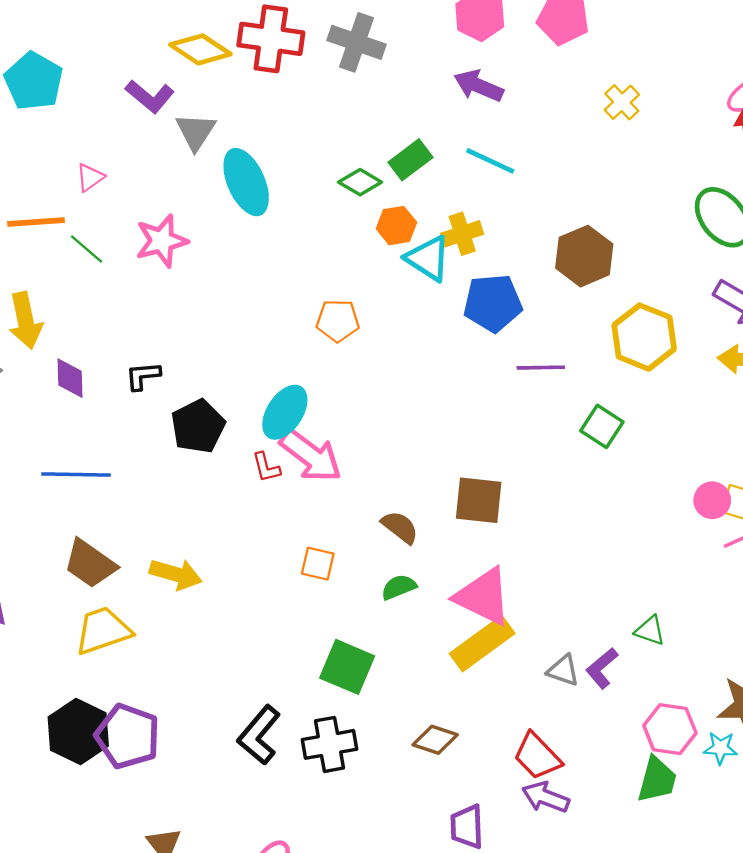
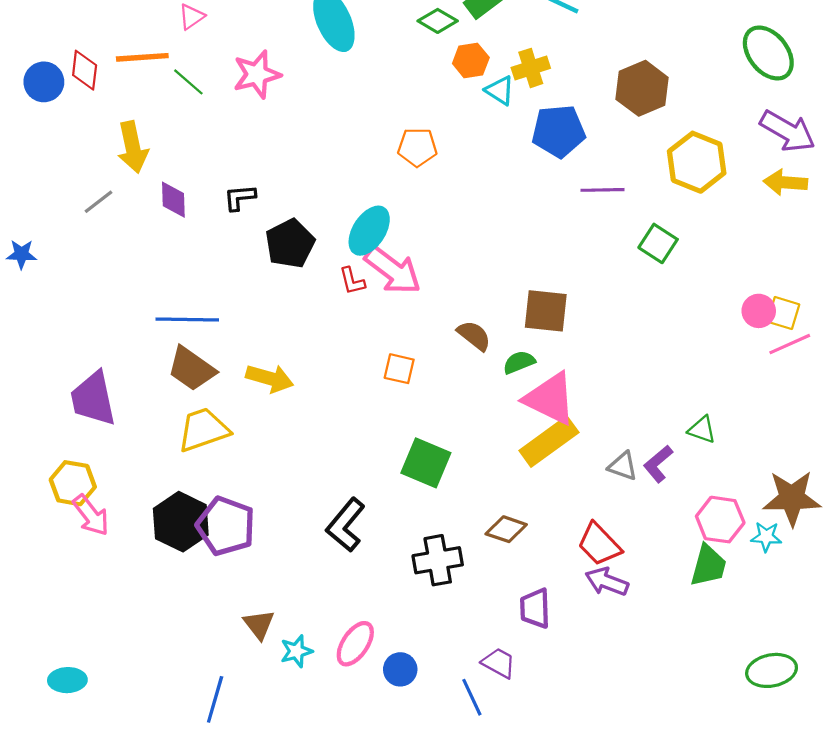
cyan triangle: (428, 258) -> (500, 90), size x0.7
blue line: (76, 474) -> (187, 319), moved
green semicircle: (399, 587) -> (519, 362), moved
black cross: (329, 744) -> (438, 560), moved

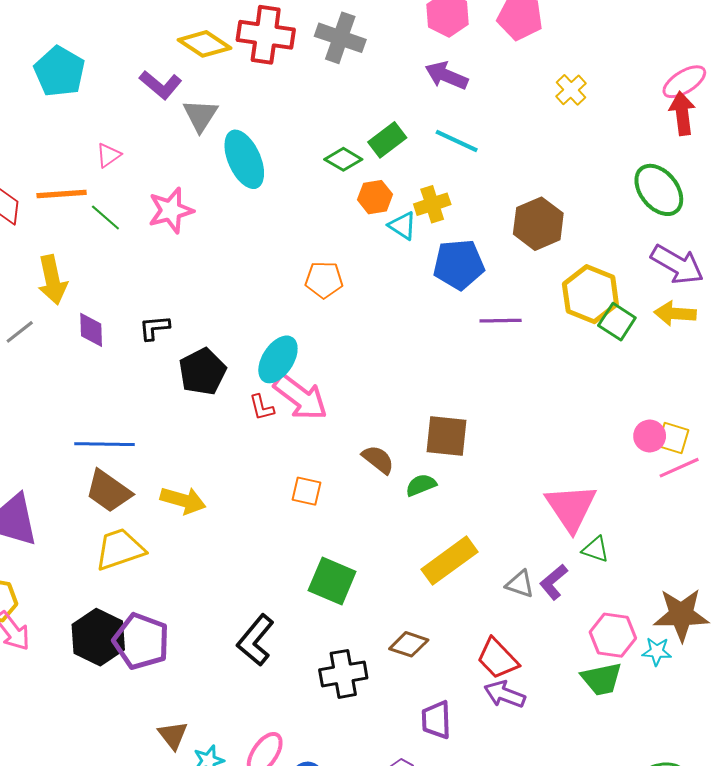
green square: (658, 243) -> (617, 322), moved
pink triangle: (550, 399) -> (571, 507), moved, turned 30
green trapezoid: (708, 566) -> (602, 679), turned 63

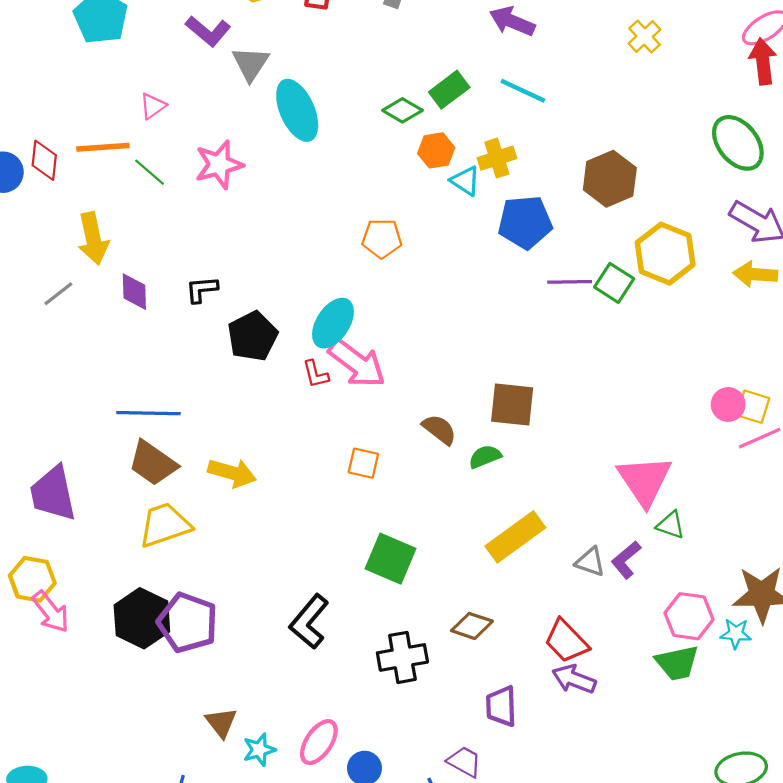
green square: (617, 322) -> (614, 283), moved

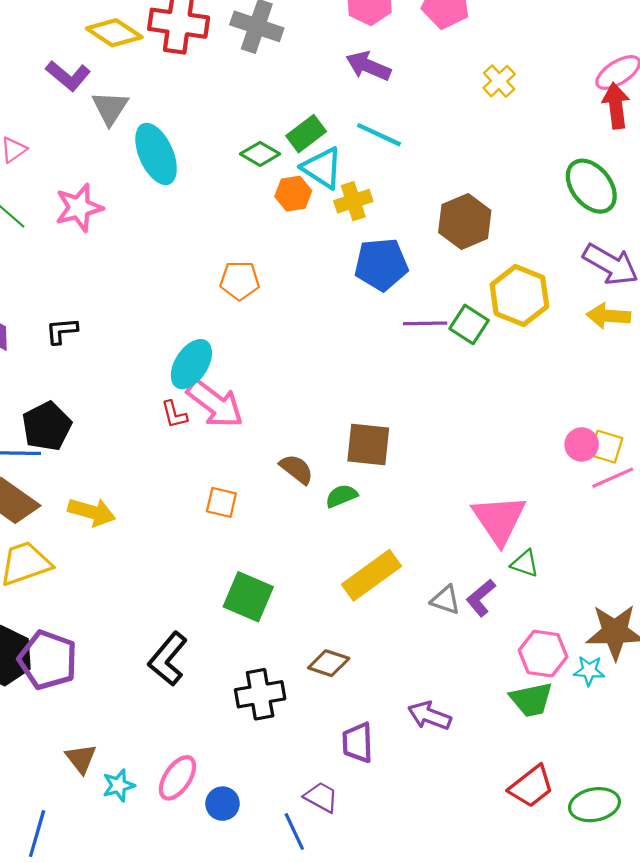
cyan triangle: (465, 181) -> (322, 168), moved, size x1.4
black pentagon: (253, 336) -> (47, 426), moved
red trapezoid: (566, 641) -> (531, 786), moved, turned -84

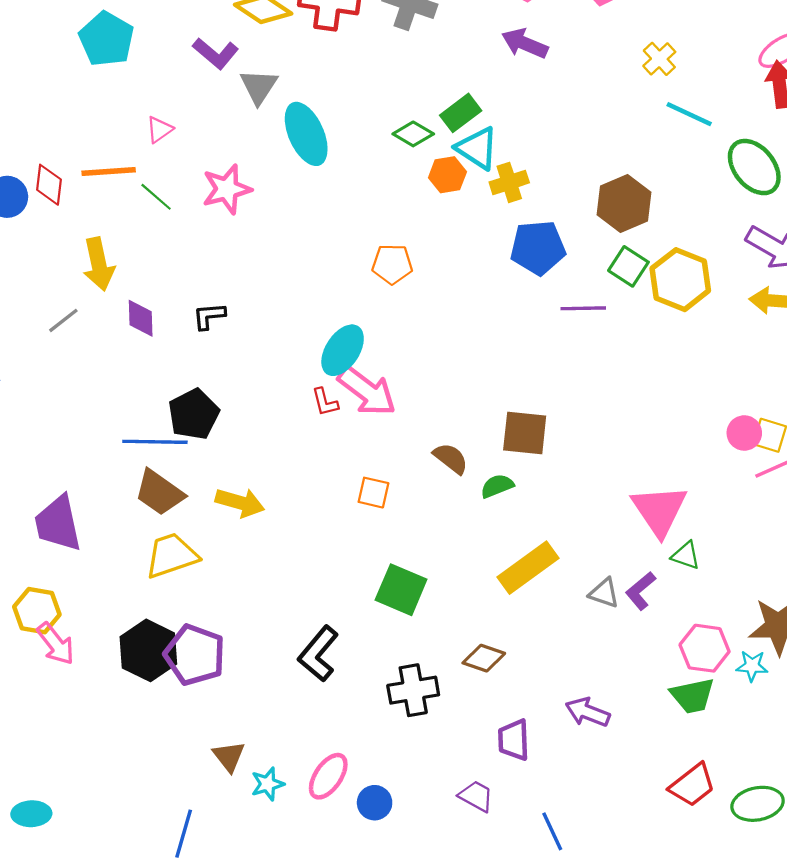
cyan line: (379, 135) -> (689, 114), moved
green square: (469, 324) -> (628, 266), moved
blue line: (294, 831) -> (552, 831), moved

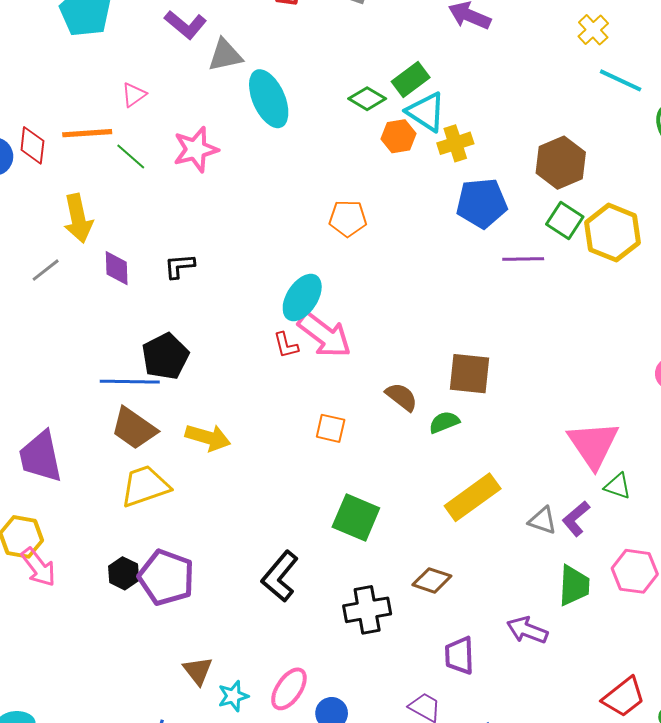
gray triangle: (259, 86) -> (225, 55), turned 45
black hexagon: (148, 650) -> (124, 573), size x0.6
green trapezoid: (692, 696) -> (574, 585), moved, turned -75

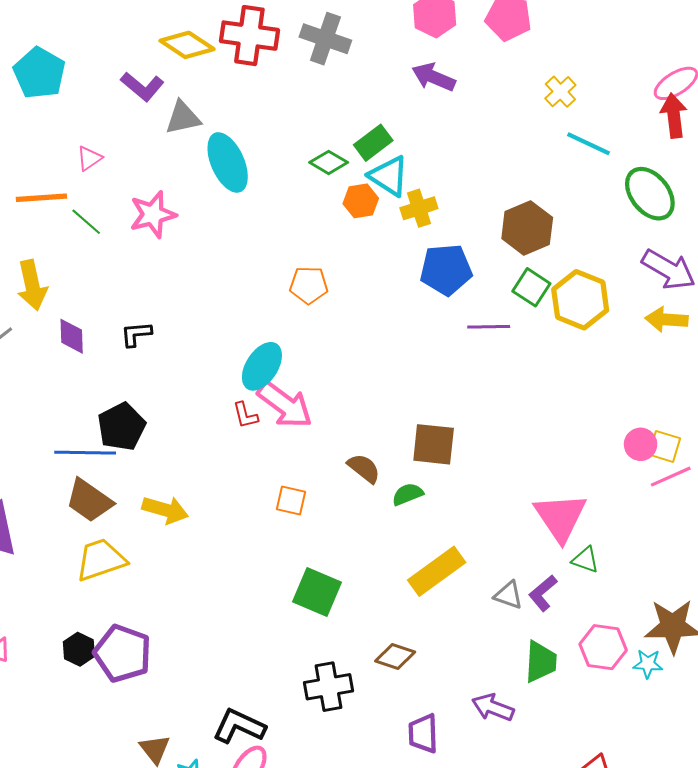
black L-shape: (280, 576) -> (239, 726), moved, turned 75

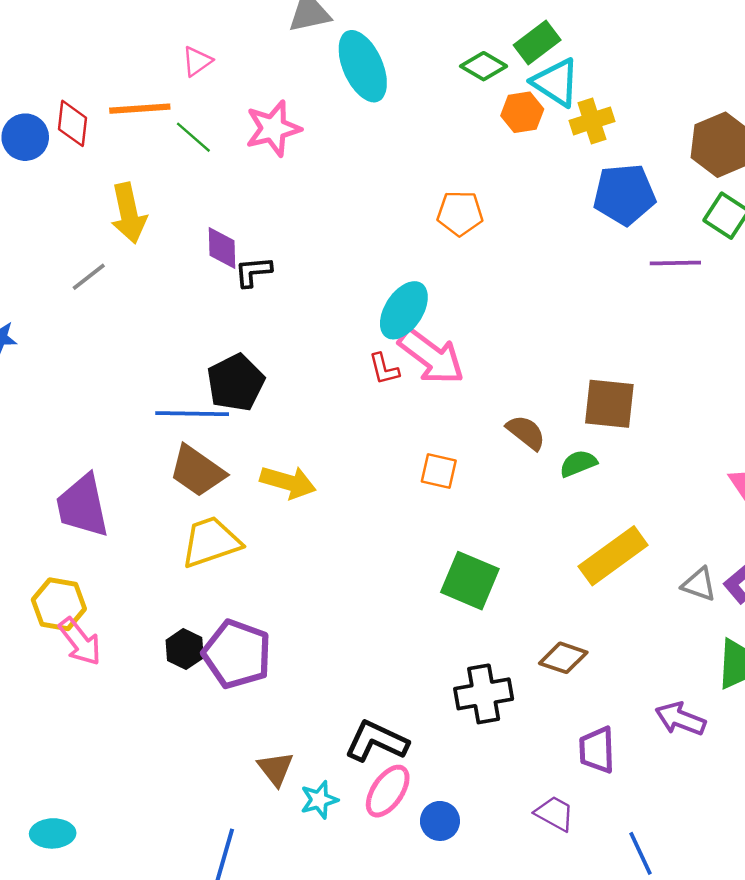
purple diamond: (72, 336) -> (222, 248), moved

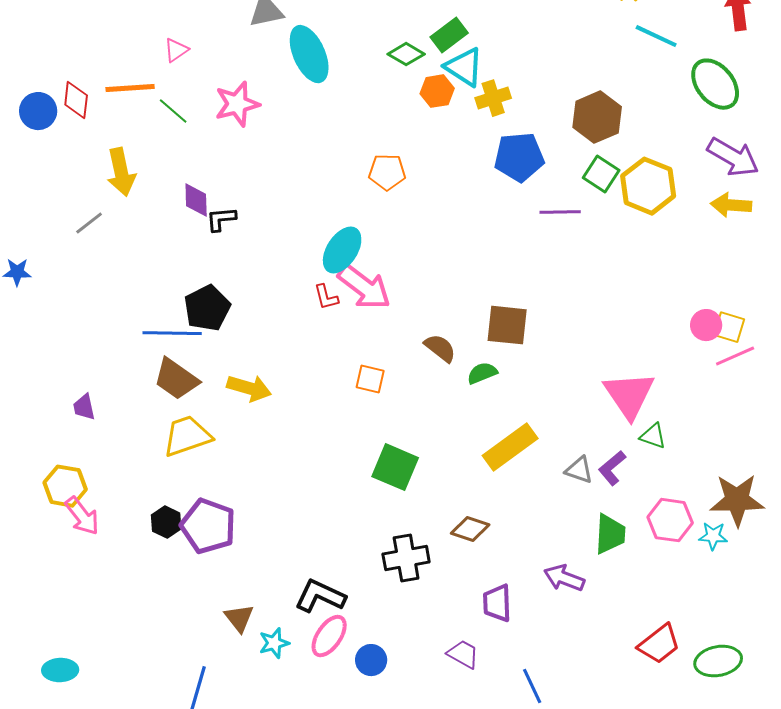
purple trapezoid: (83, 506) -> (84, 407), size x0.5

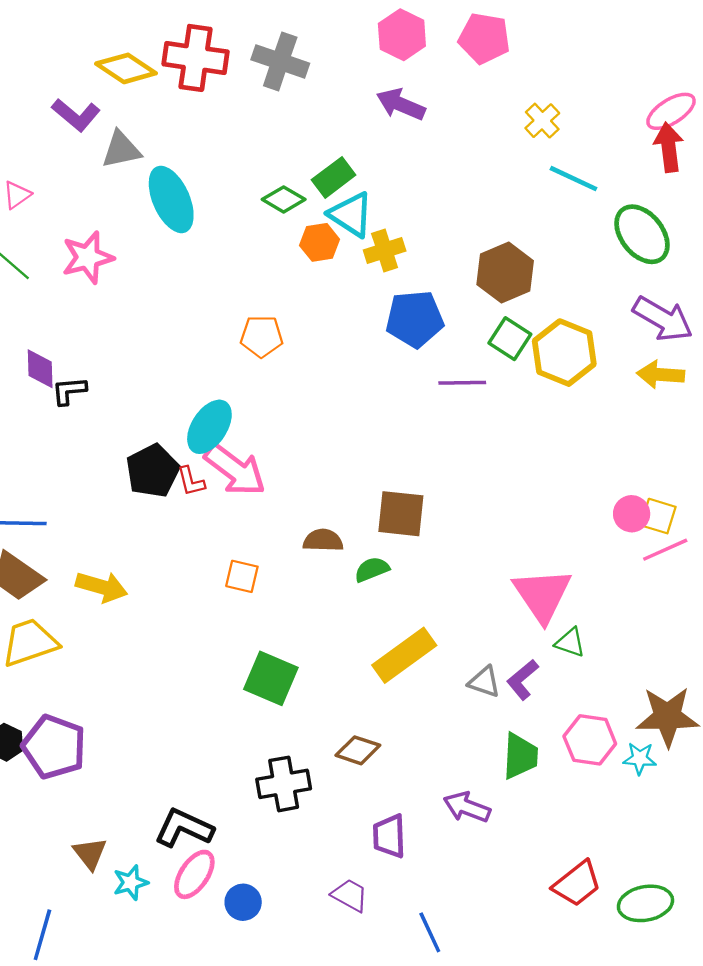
black pentagon: (207, 308) -> (153, 471), moved
brown semicircle: (440, 348) -> (323, 540), turned -36

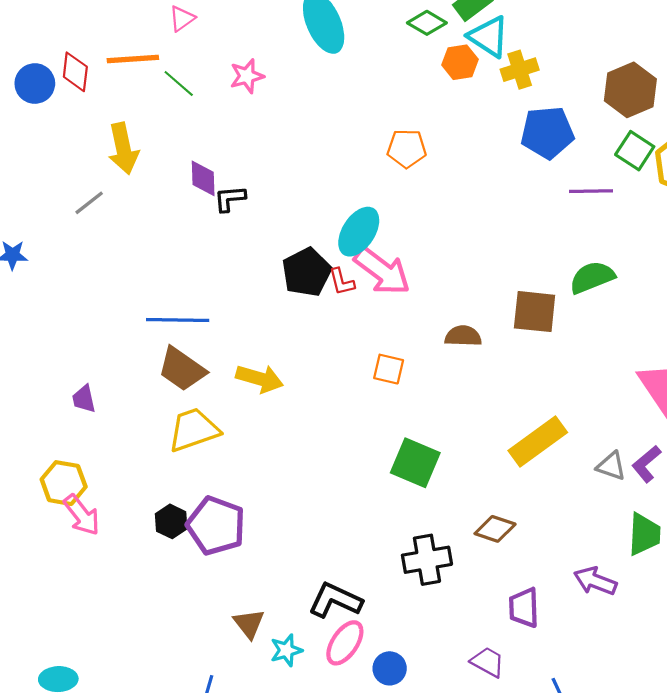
pink star: (88, 257) -> (247, 76), size x0.7
green semicircle: (372, 569) -> (592, 277), moved, size x1.4

